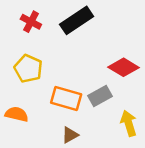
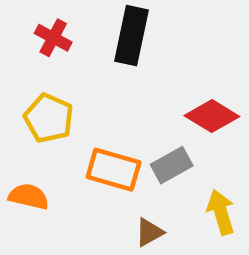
black rectangle: (77, 20) -> (131, 36), turned -44
brown triangle: (70, 135) -> (149, 232), moved

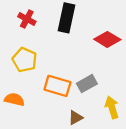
red diamond: (212, 116) -> (107, 39), moved

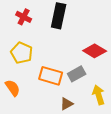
red diamond: (107, 39) -> (95, 51), moved
orange semicircle: (14, 99) -> (13, 88), turned 42

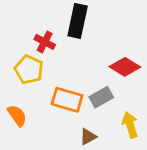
red cross: (24, 17) -> (45, 42), moved

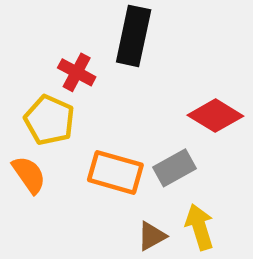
orange semicircle: (17, 116) -> (29, 175), moved
yellow arrow: (130, 125) -> (199, 227), moved

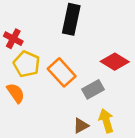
red cross: (77, 72) -> (13, 39), moved
orange rectangle: (115, 172) -> (62, 72), moved, turned 32

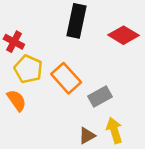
red diamond: (115, 62) -> (123, 35), moved

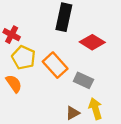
red diamond: (123, 35) -> (92, 42), moved
gray rectangle: (100, 96) -> (83, 80), turned 54

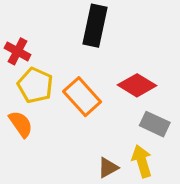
red diamond: (92, 42) -> (137, 85), moved
gray rectangle: (83, 80) -> (155, 124), moved

